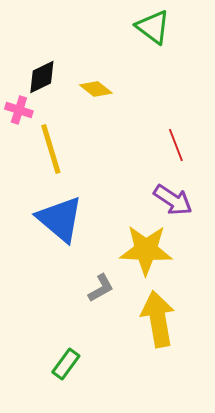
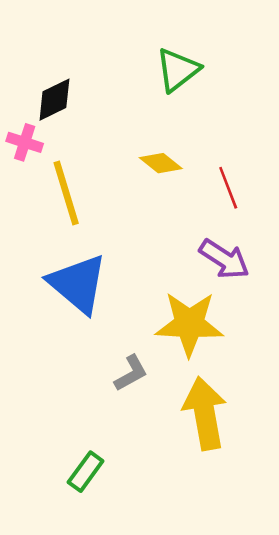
green triangle: (153, 27) -> (178, 70), moved, turned 45
yellow diamond: (96, 89) -> (161, 163), moved

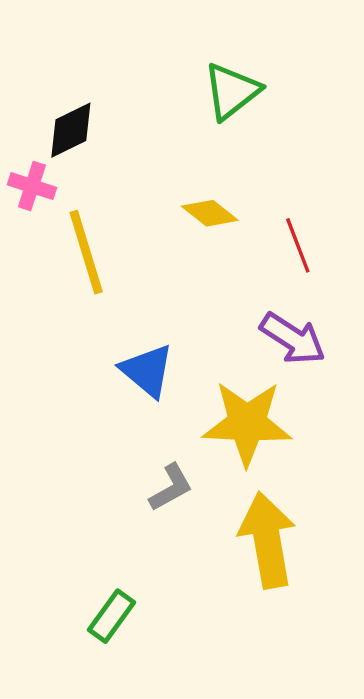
blue triangle: (78, 284) -> (147, 371), moved, size x0.7

